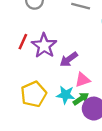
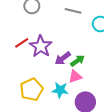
red line: (23, 42) -> (22, 43), turned 32
green arrow: (81, 99) -> (78, 61), moved

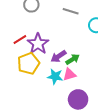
yellow pentagon: (32, 90) -> (28, 64), moved
cyan star: (60, 90) -> (55, 77), moved

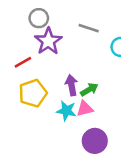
purple star: (38, 44) -> (48, 41), moved
purple arrow: (58, 56) -> (71, 85), turned 112

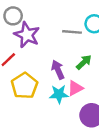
gray line: (89, 28) -> (72, 32), moved
green arrow: (89, 90) -> (84, 62), moved

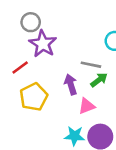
gray line: (72, 32) -> (91, 65), moved
cyan star: (59, 94) -> (74, 136), moved

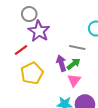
green arrow: (99, 80) -> (74, 64), moved
pink triangle: (87, 106) -> (74, 80), turned -32

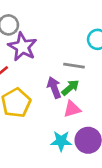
pink triangle: (74, 80) -> (72, 109), turned 40

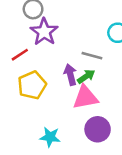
pink triangle: (72, 109) -> (85, 97), size x1.5
cyan star: (61, 141) -> (50, 137), moved

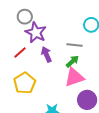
purple arrow: (70, 75) -> (46, 54), moved
yellow pentagon: (32, 85) -> (25, 83), moved

